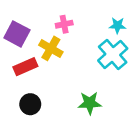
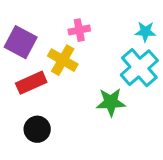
green star: (90, 103) -> (111, 102), moved

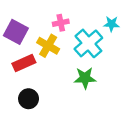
cyan cross: (139, 68) -> (88, 43), moved

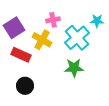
purple square: (16, 32) -> (14, 28), turned 30
red rectangle: (24, 63) -> (21, 55), turned 48

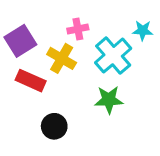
black circle: (25, 86) -> (54, 126), moved

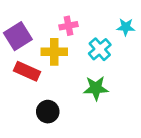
cyan cross: (113, 56) -> (100, 49), size x0.7
yellow cross: (62, 58) -> (54, 52), turned -30

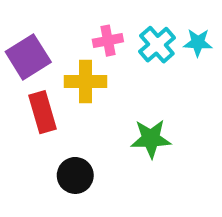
cyan cross: (100, 49) -> (157, 45), moved
red rectangle: (27, 71) -> (43, 112), turned 50

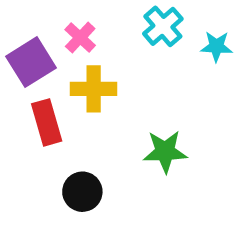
pink cross: (108, 41) -> (80, 38), moved, turned -36
cyan cross: (157, 45) -> (163, 26), moved

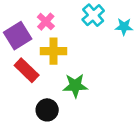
red rectangle: (47, 122) -> (27, 70), turned -30
green star: (165, 151) -> (75, 86), moved

